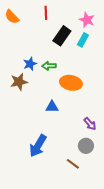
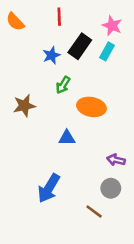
blue star: (30, 64) -> (51, 55), moved
green arrow: (49, 66) -> (63, 85), turned -56
purple arrow: (90, 124) -> (116, 160), turned 144

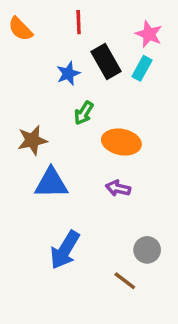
black rectangle: (80, 46) -> (106, 61), turned -65
blue triangle: (67, 138) -> (51, 183), moved, size x1.5
purple arrow: (116, 160) -> (118, 188), moved

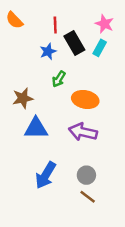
red line: (79, 22) -> (55, 25), moved
purple arrow: (118, 188) -> (83, 132), size x1.6
gray circle: (147, 250) -> (86, 175), moved

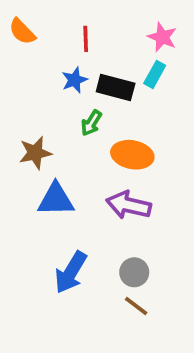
black rectangle: (74, 43) -> (116, 87), moved, turned -45

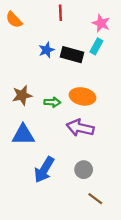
red line: (86, 39) -> (60, 13), moved
green arrow: (91, 123) -> (52, 102), moved, turned -119
blue triangle: (56, 200) -> (23, 135), moved
brown line: (136, 306) -> (95, 199), moved

